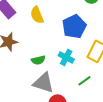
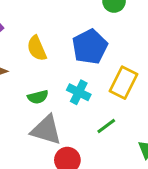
yellow semicircle: (37, 15) -> (37, 48), moved

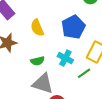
green line: (106, 126) -> (84, 73), moved

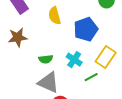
yellow semicircle: (37, 28) -> (55, 16), moved

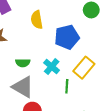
green line: (91, 77) -> (67, 86), turned -64

